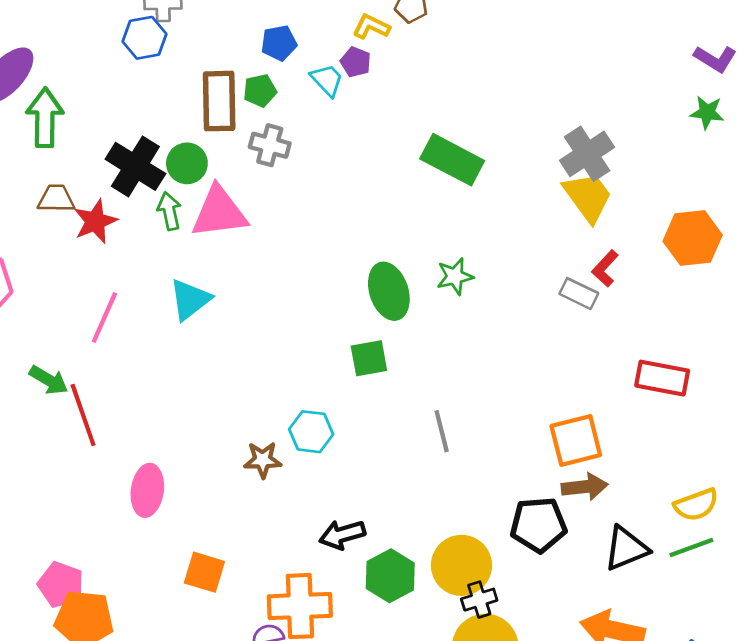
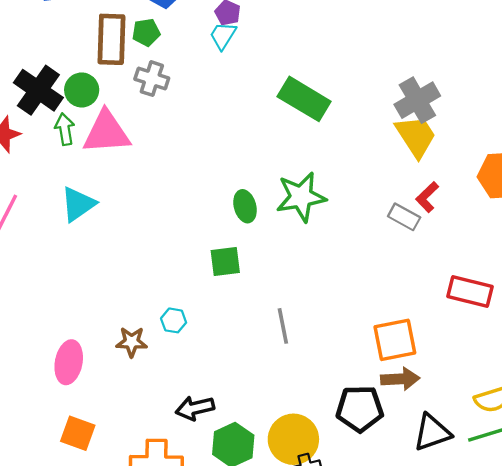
cyan trapezoid: (327, 80) -> (223, 36), moved, turned -108
green star: (455, 276) -> (301, 197), size x1.6
green ellipse: (389, 291) -> (245, 206), size x0.7
cyan hexagon: (311, 432) -> (174, 320), size x0.7
pink ellipse: (147, 490) -> (69, 362), moved

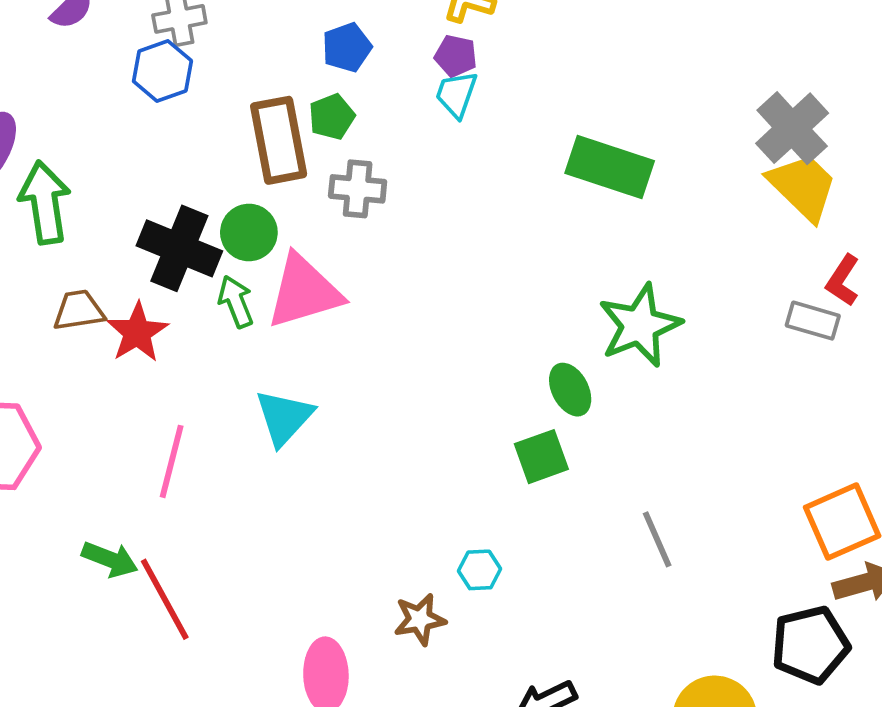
green ellipse: (245, 206) -> (570, 390), moved

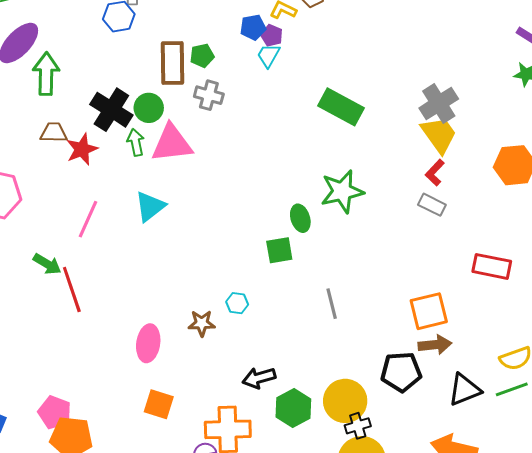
blue pentagon: (347, 47) -> (253, 27), moved
red L-shape: (843, 280) -> (435, 173), moved

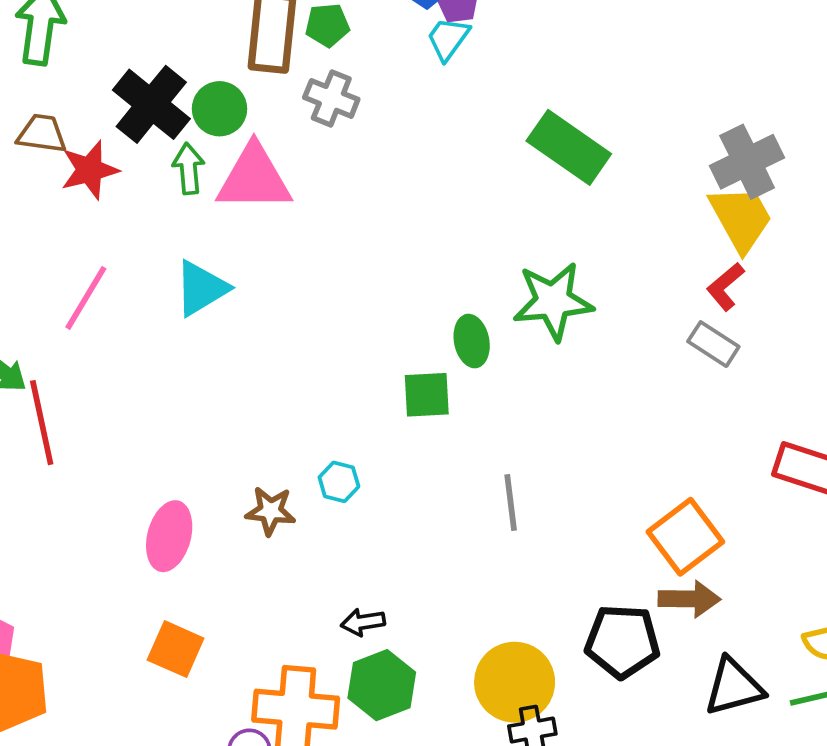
orange square: (429, 311) -> (685, 537), turned -30
black arrow: (259, 378) -> (363, 622), size x0.7
green hexagon: (293, 408) -> (382, 685), moved

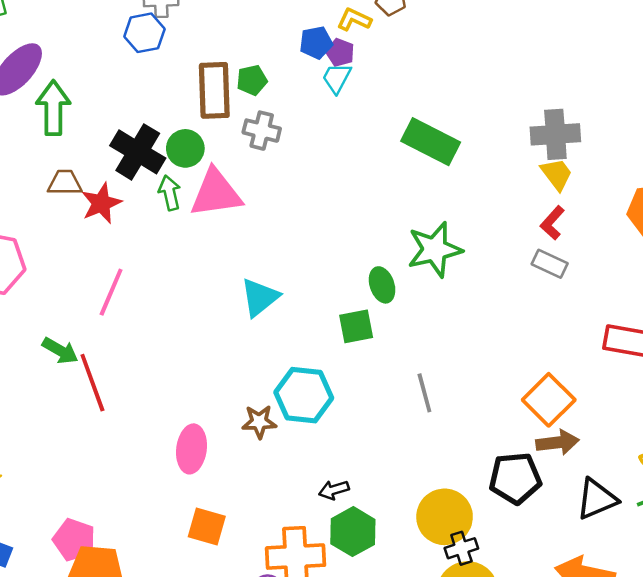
gray cross: (747, 162) -> (555, 134), turned 30
yellow trapezoid: (741, 218) -> (557, 174), size x0.7
cyan triangle: (201, 288) -> (260, 297), moved
cyan hexagon: (339, 482) -> (304, 395), size x2.0

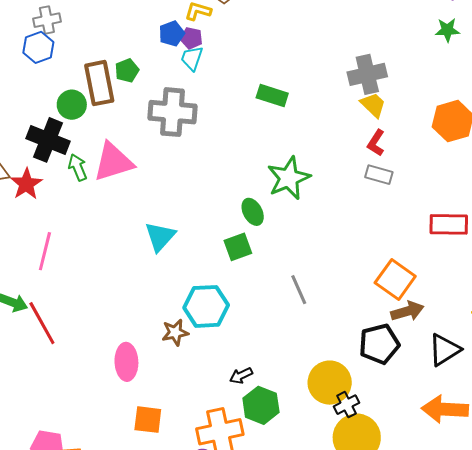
gray cross: (262, 131) -> (172, 112), moved, size x1.6
green rectangle: (431, 142) -> (272, 95), size x0.7
green circle: (185, 148) -> (72, 105), moved

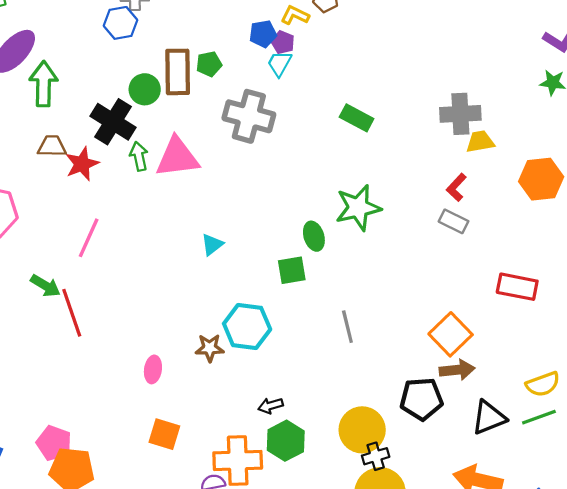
yellow trapezoid: (373, 105) -> (480, 142), moved, turned -64
cyan triangle: (160, 237) -> (212, 245), size x0.7
pink ellipse: (126, 362) -> (153, 369), size x0.7

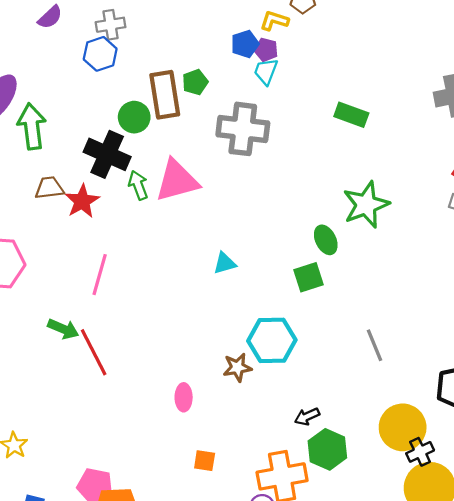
cyan triangle: (212, 245) -> (225, 263), turned 30
gray line: (347, 327) -> (374, 345), moved
orange square: (164, 434) -> (205, 461), size x0.7

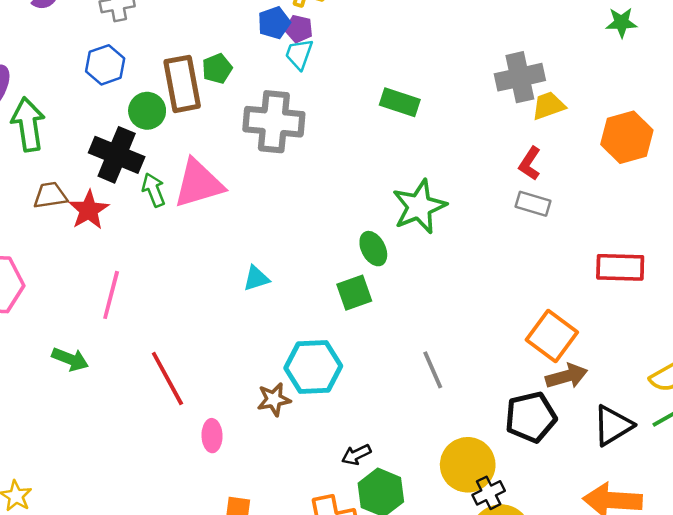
blue hexagon: (100, 54) -> (105, 65), moved
red line: (94, 352) -> (167, 379), moved

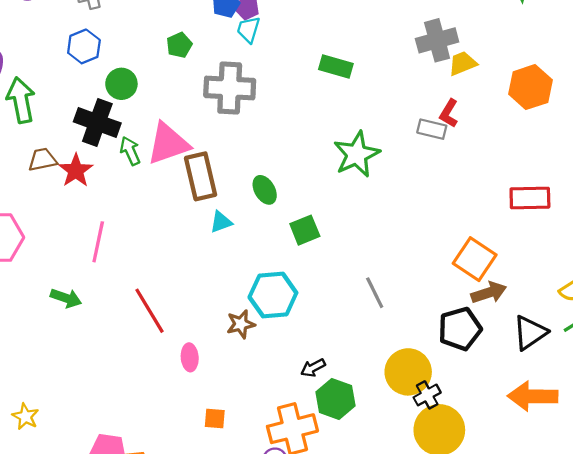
brown rectangle: (182, 84) -> (201, 176), moved
gray rectangle: (533, 204) -> (432, 129), moved
green ellipse: (373, 249) -> (265, 190), moved

